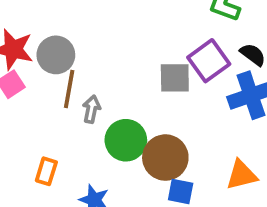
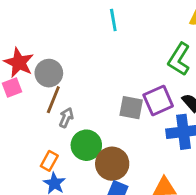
orange rectangle: (46, 171) -> (49, 161), moved

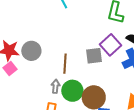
brown line: (53, 100) -> (65, 64), moved
gray arrow: (66, 118) -> (55, 86), moved

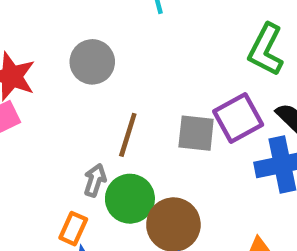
gray circle: (31, 51) -> (92, 62), moved

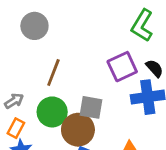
gray square: (196, 133) -> (91, 107), moved
gray arrow: (95, 180) -> (14, 101), moved, turned 36

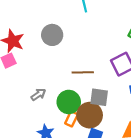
brown line: (53, 72) -> (83, 72), moved, turned 70
orange rectangle: (16, 128) -> (71, 119), moved

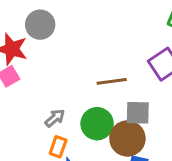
gray circle: (52, 35) -> (40, 25), moved
orange rectangle: (71, 119) -> (58, 147), moved

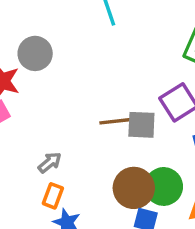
gray square: (138, 113) -> (141, 125), moved
green circle: (97, 124) -> (164, 186), moved

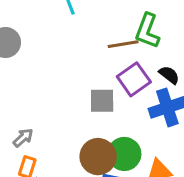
brown line: (117, 121) -> (123, 44), moved

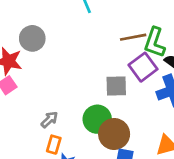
green L-shape: (147, 31) -> (155, 42), moved
green circle: (124, 154) -> (97, 119), moved

